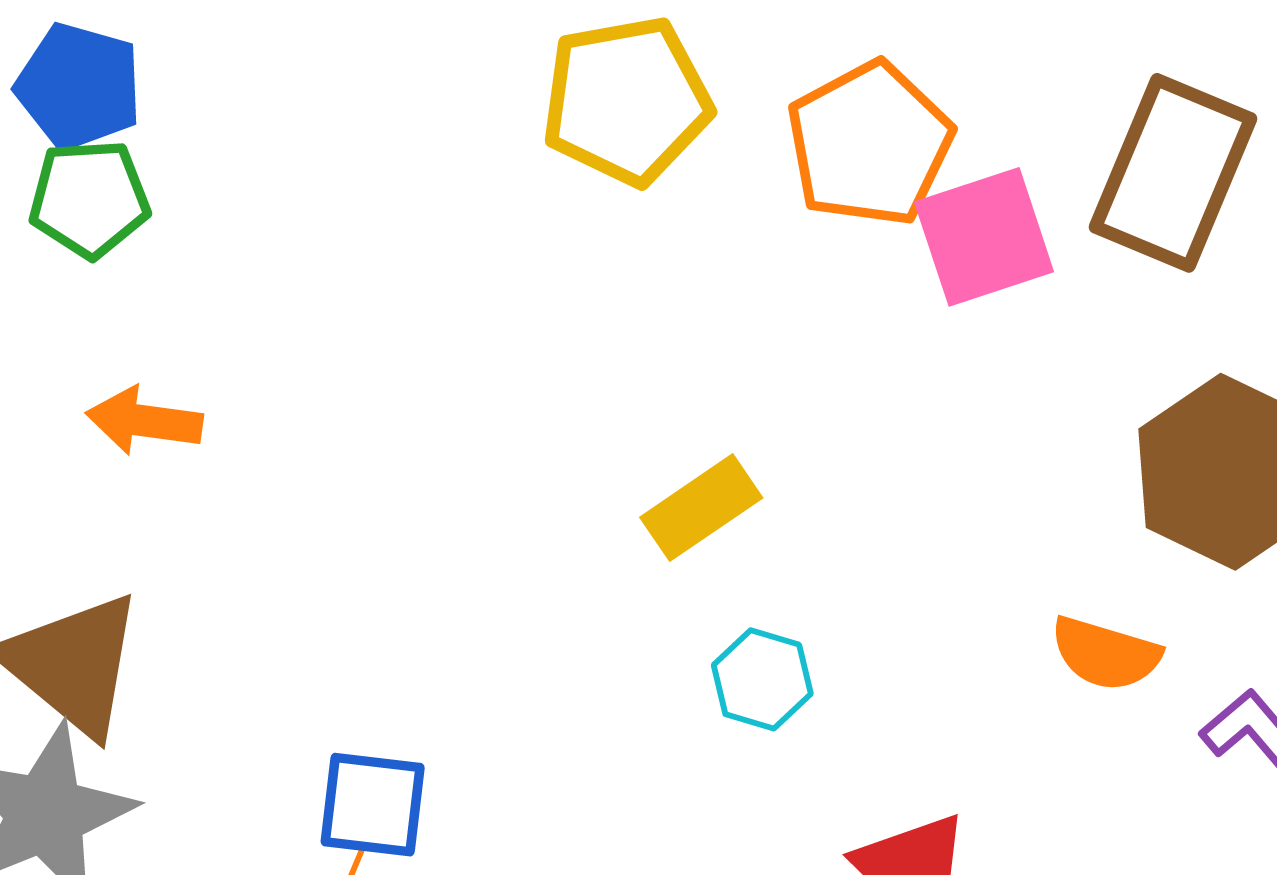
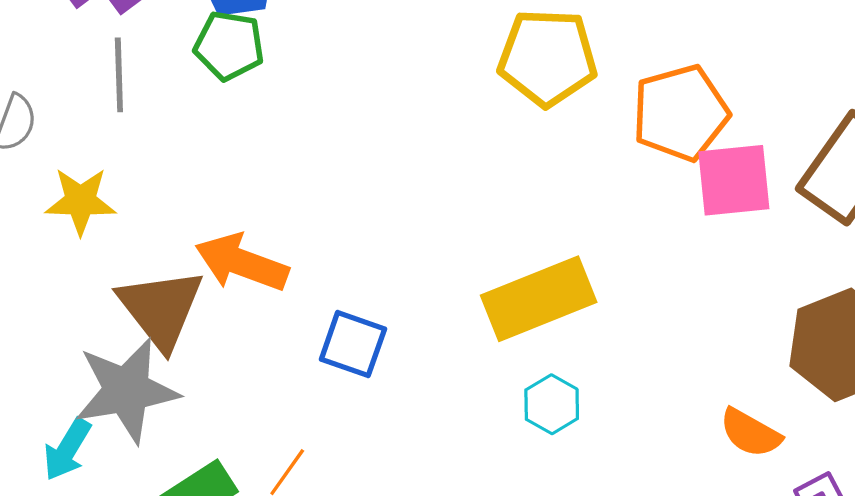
orange arrow: (144, 421) -> (242, 263), moved, size x1.4
yellow rectangle: (701, 508) -> (539, 299), size x1.6
blue square: (373, 805) -> (353, 344), moved

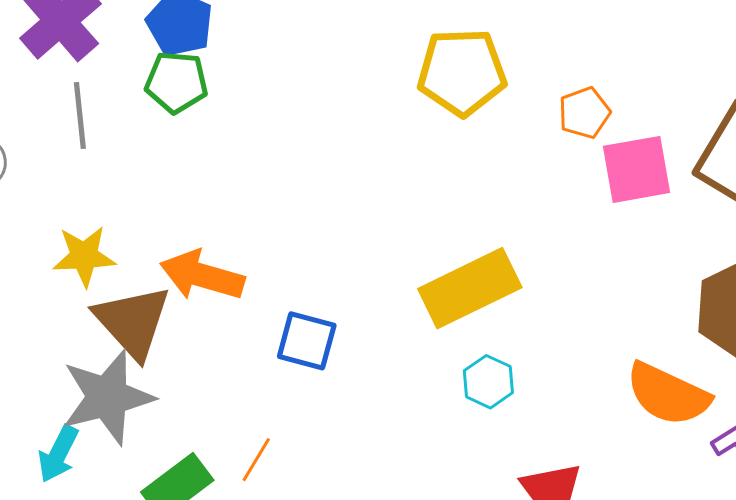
orange pentagon: (680, 113) -> (584, 113), size x0.6
yellow star: (80, 201) -> (84, 256), moved
orange semicircle: (750, 433) -> (668, 394), size x1.5

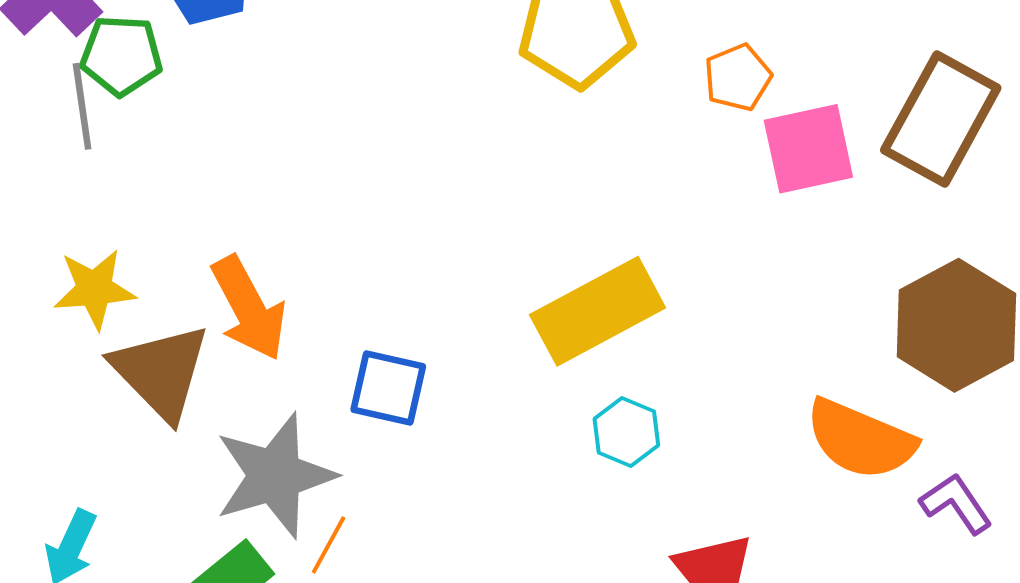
green pentagon: (176, 82) -> (121, 55), moved
orange arrow: (202, 275) -> (249, 308), turned -132
gray star: (107, 397) -> (275, 476), moved

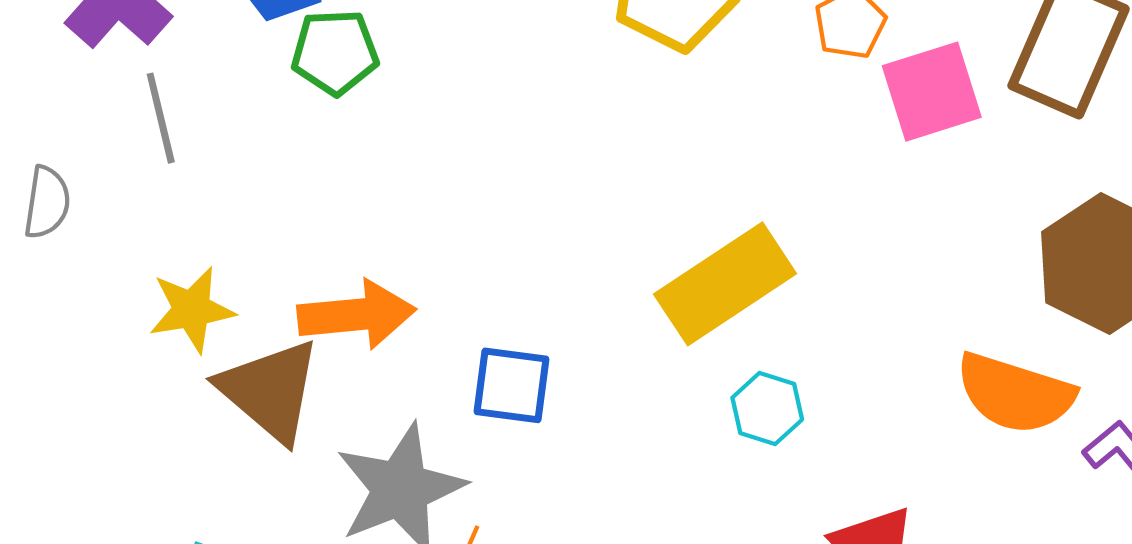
green pentagon: (121, 55) -> (335, 52), moved
orange arrow: (249, 308) -> (357, 315), turned -62

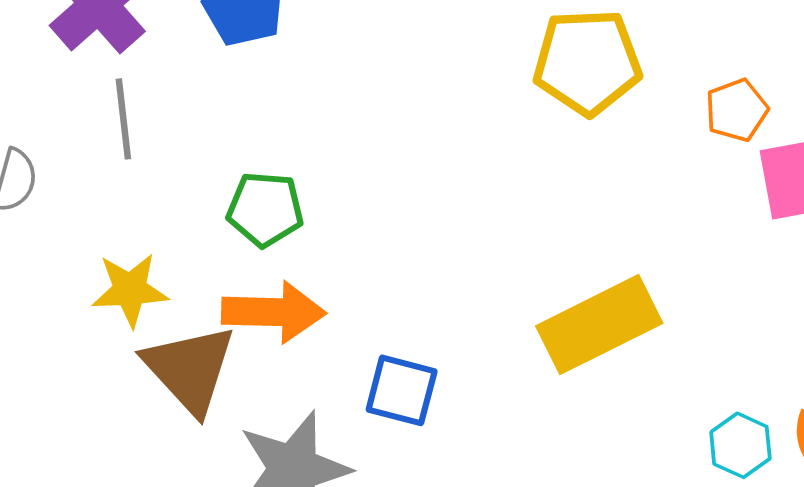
green pentagon: (335, 52) -> (265, 209), moved
cyan hexagon: (767, 409) -> (740, 445), moved

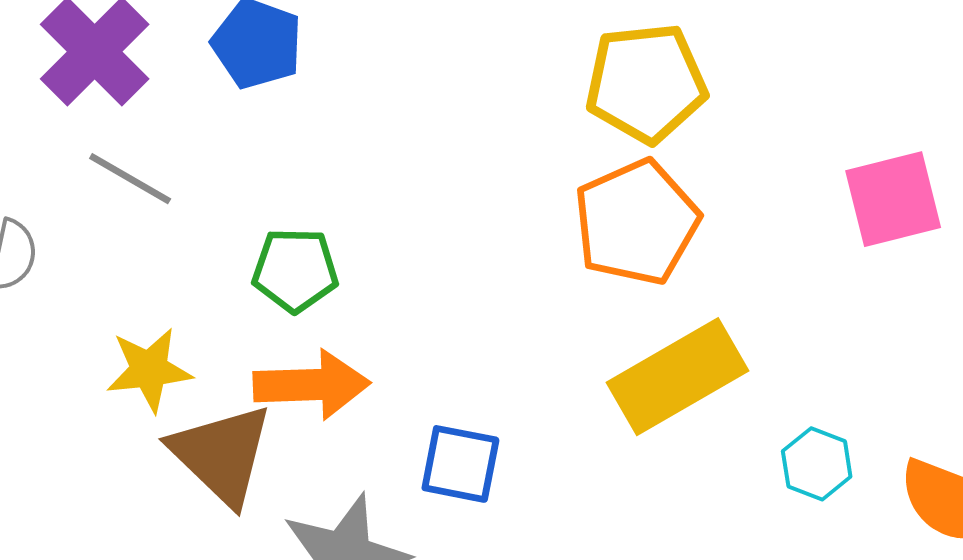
orange pentagon: (737, 110) -> (636, 222), moved, size x1.8
gray line: (123, 119) -> (130, 179), turned -50
cyan hexagon: (740, 445) -> (817, 464), moved

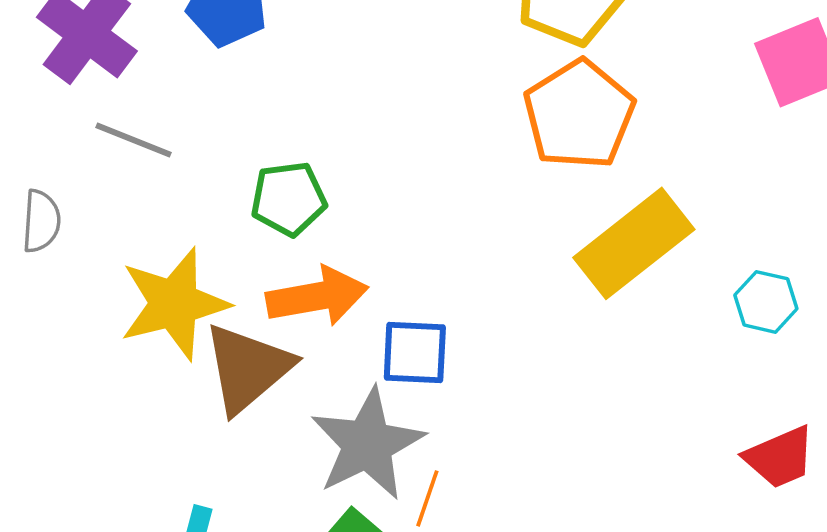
yellow star: (149, 370) -> (174, 304), size x1.5
brown triangle: (222, 454) -> (248, 368), turned 44
blue square: (460, 464) -> (415, 353), moved

